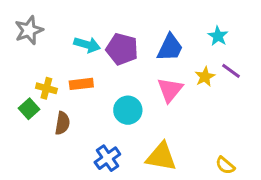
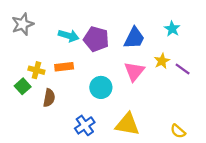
purple line: (231, 71) -> (183, 69), moved

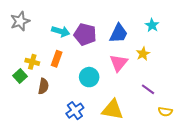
orange rectangle: (64, 67) -> (57, 59), turned -63
purple line: (183, 69) -> (148, 89), moved
yellow semicircle: (178, 131) -> (165, 112), moved, turned -32

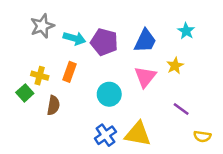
gray star: (20, 21) -> (42, 26), moved
blue cross: (75, 111) -> (105, 135), moved

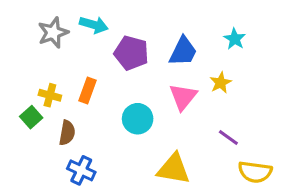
cyan arrow: (74, 38) -> (94, 25), moved
blue cross: (105, 135) -> (81, 170), moved, turned -30
yellow semicircle: (202, 136) -> (255, 172), size x1.5

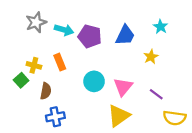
cyan arrow: (94, 25) -> (64, 30), moved
orange rectangle: (87, 91) -> (60, 62), turned -42
pink triangle: (183, 97) -> (123, 87), moved
yellow triangle: (174, 169) -> (119, 116), turned -45
blue cross: (81, 170) -> (55, 117), turned -36

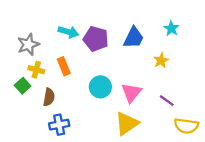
gray star: (36, 22) -> (28, 45), moved

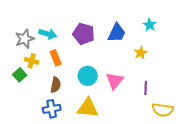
cyan arrow: (68, 32) -> (48, 34), moved
brown semicircle: (49, 97) -> (56, 85), moved
purple line: (167, 101) -> (146, 88), turned 56
yellow triangle: (127, 124) -> (88, 108), moved, turned 40

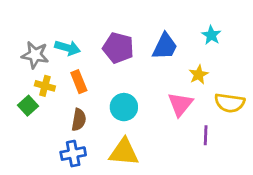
gray star: (25, 39) -> (35, 55), turned 30
pink triangle: (115, 81) -> (180, 104), moved
purple line: (146, 88) -> (206, 135), moved
yellow semicircle: (163, 110) -> (230, 103), moved

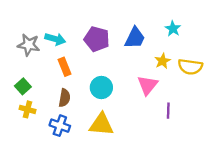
yellow cross: (45, 86) -> (27, 109), moved
yellow semicircle: (230, 103) -> (190, 67), moved
blue cross: (73, 154) -> (60, 126), turned 30

